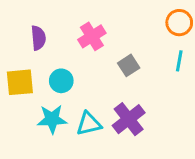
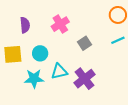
cyan line: (179, 61) -> (118, 40), turned 56
cyan triangle: (89, 124) -> (59, 72), moved

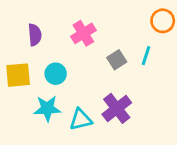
cyan line: (118, 40) -> (146, 56), moved, turned -48
cyan triangle: (59, 72) -> (81, 120), moved

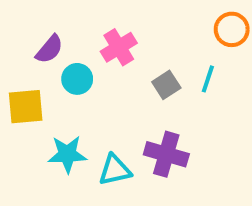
purple semicircle: (35, 35) -> (49, 49), turned 45
cyan circle: (56, 74) -> (77, 79), moved
purple cross: (117, 108) -> (166, 154), turned -36

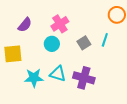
cyan circle: (77, 79) -> (52, 44), moved
cyan triangle: (115, 170) -> (58, 74), moved, turned 30

